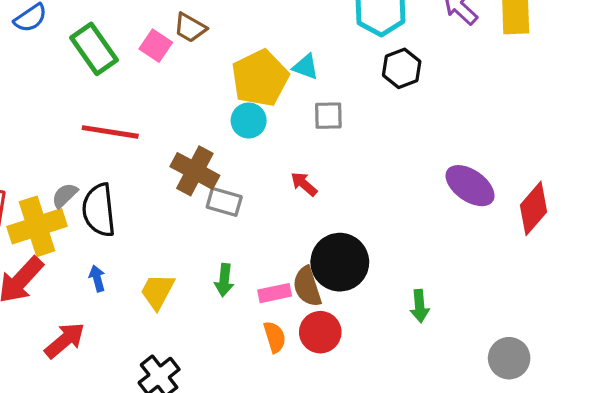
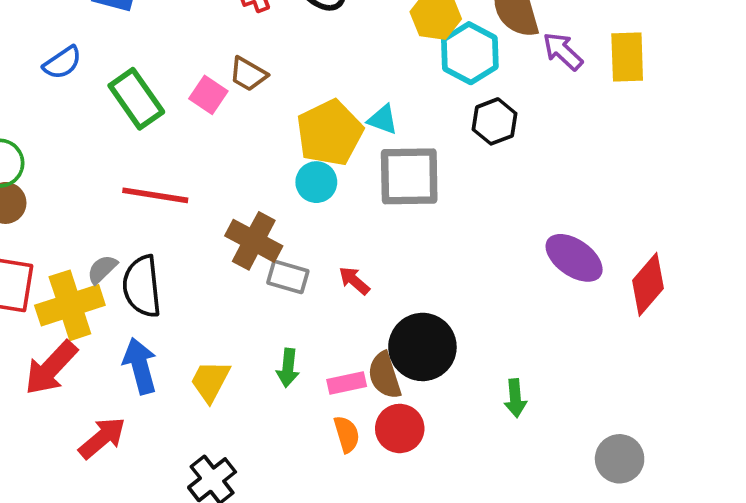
gray square: (328, 116) -> (409, 176), size x1.8
red arrow: (304, 184) -> (354, 281), moved
blue arrow: (97, 278) -> (140, 366), size x1.8

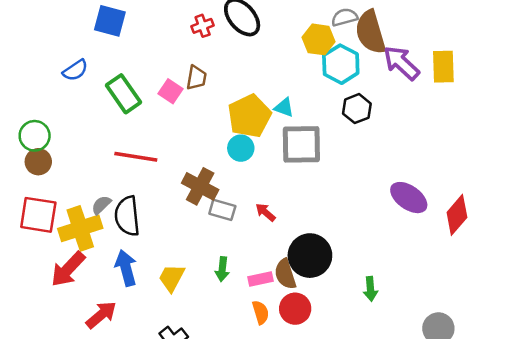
purple arrow: (563, 51) -> (401, 63), size x1.4
brown trapezoid: (248, 74) -> (196, 78), turned -110

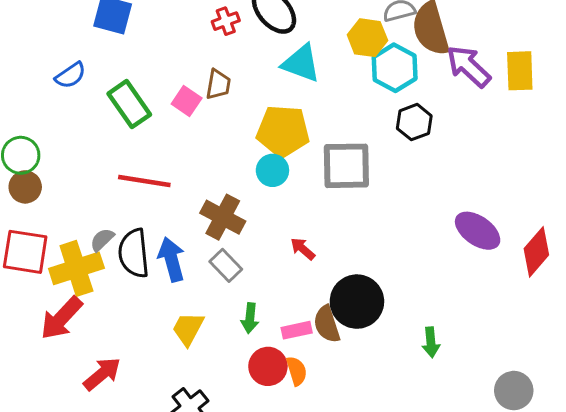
cyan triangle: (284, 107) -> (301, 63), moved, size x1.6
yellow pentagon: (249, 116) -> (283, 131), turned 30
gray rectangle: (222, 210) -> (226, 265), moved, turned 30
blue arrow: (126, 268) -> (171, 259), moved
red circle: (295, 309) -> (268, 366), moved

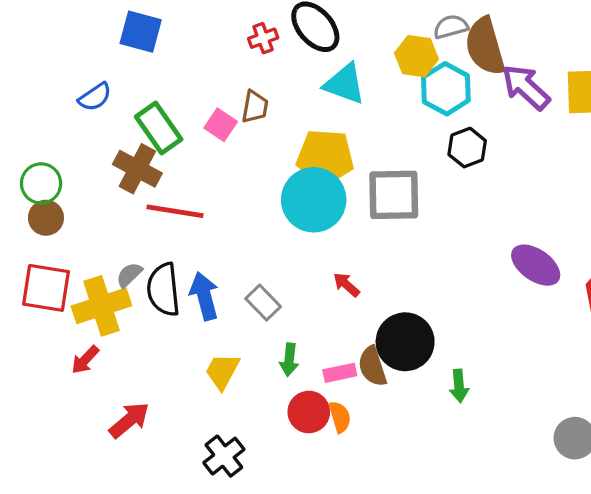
cyan circle: (272, 170) -> (314, 200), size x1.8
brown cross: (223, 217) -> (137, 169), moved
red arrow: (61, 318) -> (85, 360), size x0.6
green arrow: (431, 342) -> (459, 386), moved

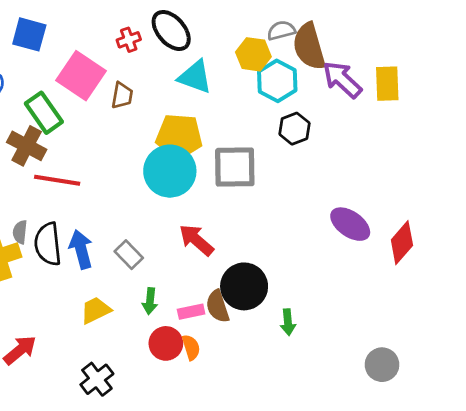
pink square: (221, 125) -> (81, 76), moved, size x1.8
gray semicircle: (129, 275) -> (20, 232), turned -40
red arrow: (346, 285) -> (196, 240), size x1.6
yellow trapezoid: (222, 371) -> (96, 310), turned 36

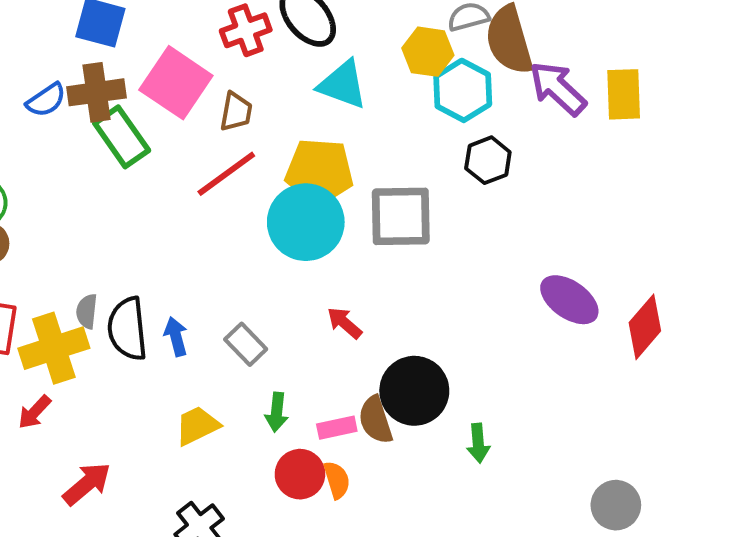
red cross: (129, 40) -> (246, 30), size x1.4
brown cross: (27, 146) -> (96, 92), moved, turned -36
red line: (57, 180) -> (226, 174), moved, turned -45
red arrow: (196, 240) -> (345, 323), size x0.7
blue arrow: (81, 249) -> (176, 337), size x0.7

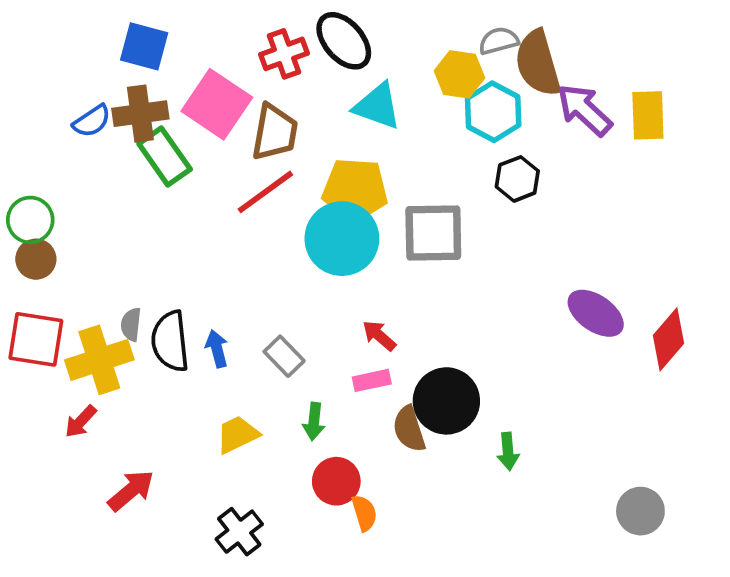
brown trapezoid: (236, 112) -> (275, 132), size x1.5
pink rectangle: (337, 428) -> (372, 380), moved
orange semicircle: (337, 480) -> (364, 513), moved

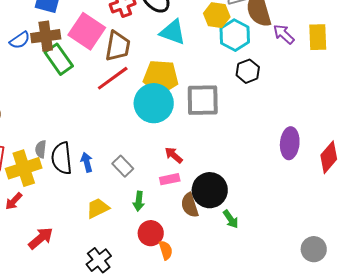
purple arrow: (584, 110) -> (284, 34), size x0.7
purple ellipse: (596, 313) -> (290, 143), turned 60
green arrow: (508, 451) -> (231, 219), moved, turned -30

